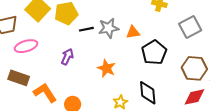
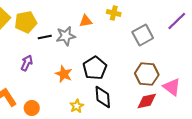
orange triangle: (133, 32) -> (86, 21), moved
black pentagon: (154, 52) -> (95, 68), moved

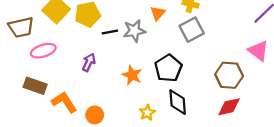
orange triangle: (86, 21) -> (158, 13), turned -40
gray square: (143, 35) -> (192, 30), moved
pink triangle: (172, 87) -> (258, 51), moved

